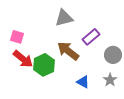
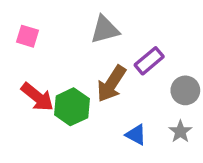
pink square: (17, 37) -> (28, 36), moved
brown arrow: (68, 51) -> (111, 84), turned -95

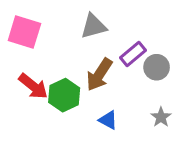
pink square: (28, 36) -> (24, 32), size x1.6
gray circle: (185, 90) -> (157, 67), moved
blue triangle: (136, 135) -> (108, 120), moved

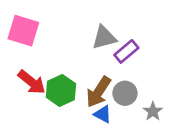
gray triangle: (93, 26) -> (104, 38), moved
gray circle: (157, 67) -> (125, 93), moved
brown arrow: (99, 75) -> (99, 92), moved

